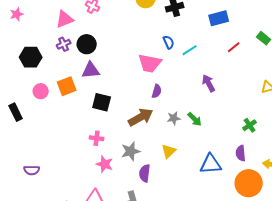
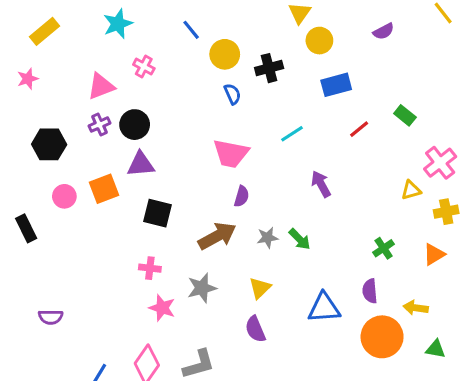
blue semicircle: (169, 42) -> (232, 94), moved
purple semicircle: (145, 173) -> (255, 329), moved, turned -30

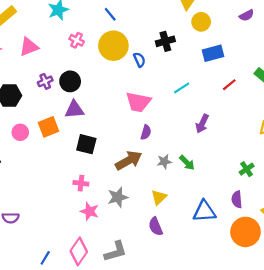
yellow circle: (225, 54) -> (113, 46), moved, size x1.4
pink triangle: (101, 86) -> (29, 47), moved
purple arrow: (321, 184) -> (202, 124), turned -126

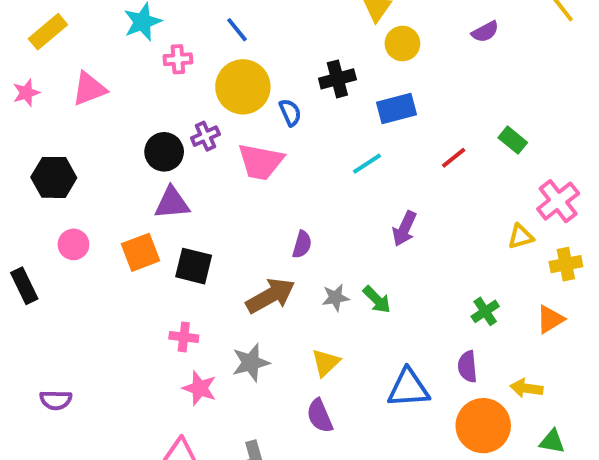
pink cross: (77, 40) -> (178, 59), moved, turned -32
blue rectangle: (213, 53) -> (397, 109), moved
purple cross: (45, 81) -> (205, 136), moved
pink trapezoid: (138, 102) -> (261, 162), moved
orange square: (48, 127) -> (140, 252), moved

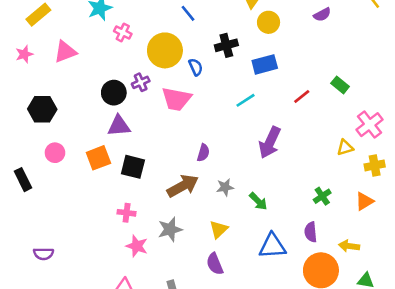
blue line: (237, 30) -> (188, 13), moved
pink cross: (178, 59) -> (123, 33), turned 30
purple arrow: (404, 229) -> (270, 142), size x1.4
green arrow: (377, 300) -> (258, 201), moved

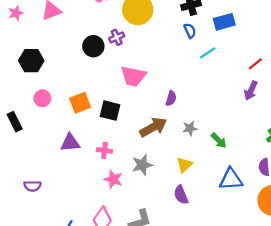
blue semicircle: (196, 67) -> (190, 31), moved
red line: (302, 96) -> (255, 64), moved
pink trapezoid: (176, 99) -> (133, 76), moved
purple triangle: (119, 126) -> (70, 143), moved
purple arrow: (270, 142) -> (251, 91), moved, size x0.7

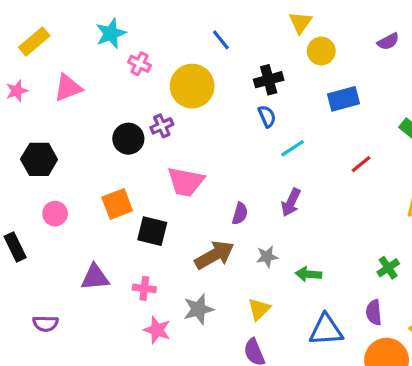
blue rectangle: (224, 22) -> (344, 99), moved
purple arrow: (251, 91) -> (291, 202), moved
orange square: (80, 103) -> (117, 204), moved
green arrow: (219, 140) -> (308, 274), turned 140
purple semicircle: (32, 186) -> (45, 324), moved

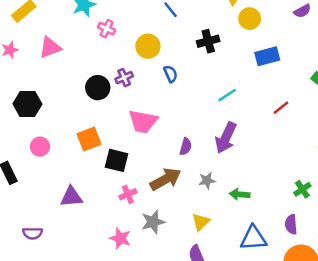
yellow circle: (192, 86) -> (148, 46), size x0.7
blue semicircle: (267, 116) -> (171, 74), moved
purple arrow: (291, 202) -> (226, 138), size x1.4
pink cross: (144, 288) -> (128, 194), moved, turned -30

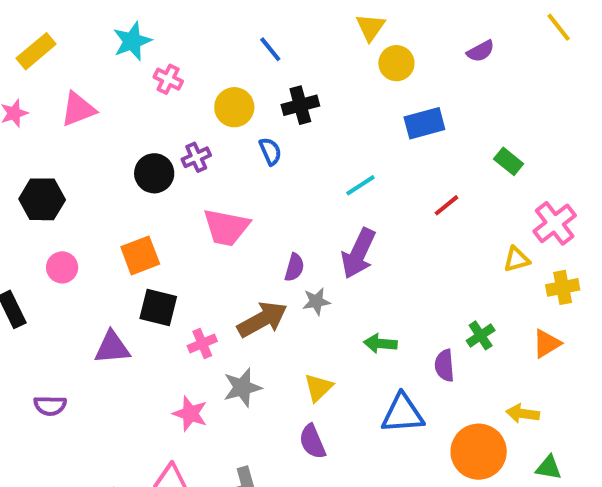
black cross: (208, 41) -> (300, 105), moved
black square: (117, 160) -> (158, 307), moved
gray star: (207, 180) -> (316, 301), moved
purple semicircle: (291, 224) -> (445, 366), moved

